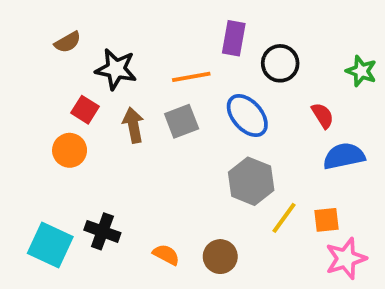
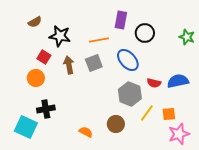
red semicircle: (323, 116) -> (154, 83), moved, turned 136
black cross: (102, 231) -> (46, 109), moved, turned -30
brown circle: (220, 257) -> (116, 124), moved

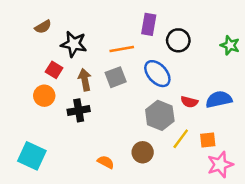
black cross: (46, 109) -> (79, 110), moved

